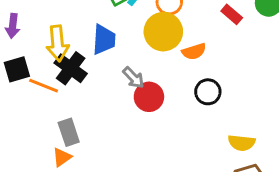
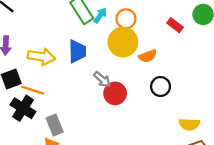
yellow arrow: (58, 43) -> (41, 57), turned -72
black cross: (71, 68) -> (23, 108), moved

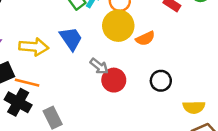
blue trapezoid: (77, 51) -> (71, 39), turned -30
black circle: (161, 87) -> (161, 81), moved

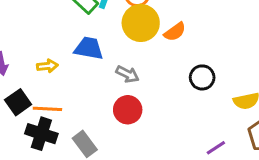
blue trapezoid: (71, 39) -> (89, 48), turned -35
yellow arrow: (34, 47) -> (47, 66), size x0.6
red circle: (114, 80) -> (128, 110), moved

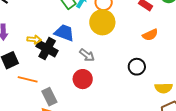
orange semicircle: (175, 32) -> (150, 35), moved
orange line: (47, 109) -> (28, 79), moved
black cross: (41, 134) -> (47, 49), moved

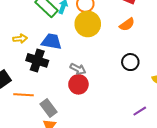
orange semicircle: (150, 35) -> (127, 24), moved
yellow arrow: (34, 39) -> (20, 39), moved
gray arrow: (87, 55) -> (78, 69), moved

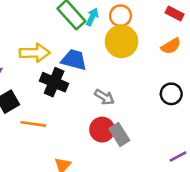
yellow arrow: (20, 39) -> (35, 53), size x1.6
red circle: (78, 84) -> (102, 130), moved
gray rectangle: (48, 108) -> (119, 135), moved

